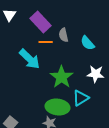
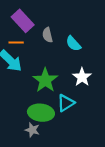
orange line: (46, 42) -> (16, 42), moved
white star: (96, 74) -> (82, 77), turned 30

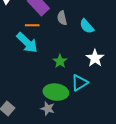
green star: (45, 80) -> (60, 61), size x0.6

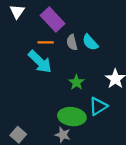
gray semicircle: (62, 18) -> (72, 42), moved
cyan semicircle: (87, 26) -> (90, 42), moved

